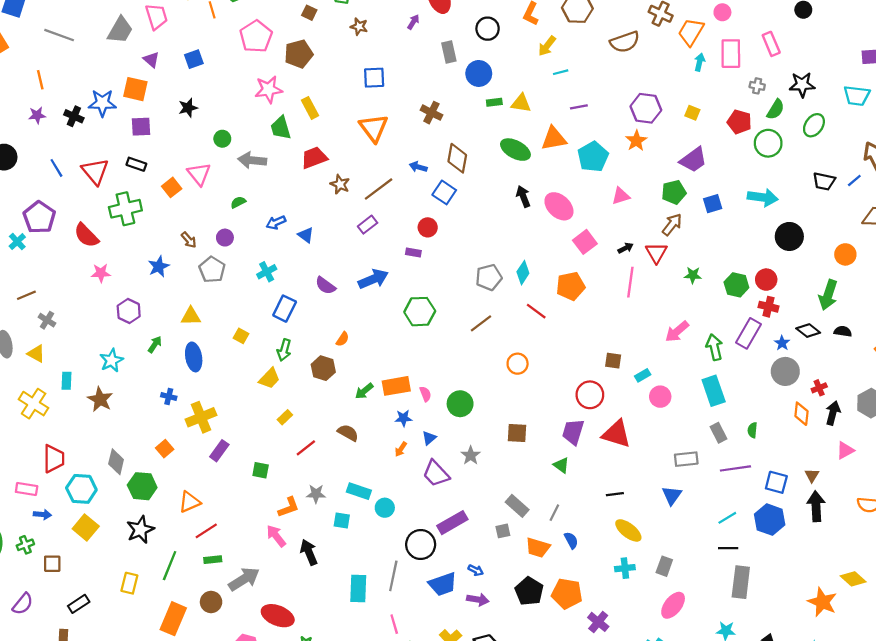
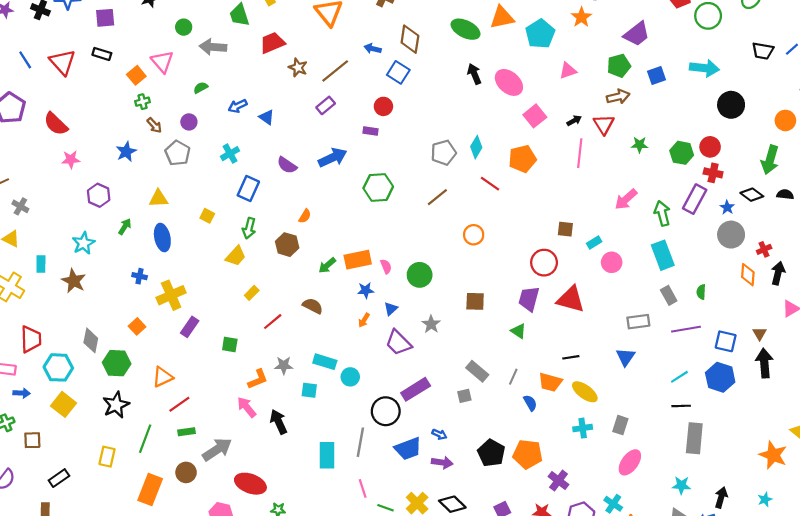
green cross: (125, 209) -> (143, 102), moved, size x0.5
brown arrow: (672, 225) -> (618, 97), turned 40
orange trapezoid: (538, 548) -> (550, 382), moved

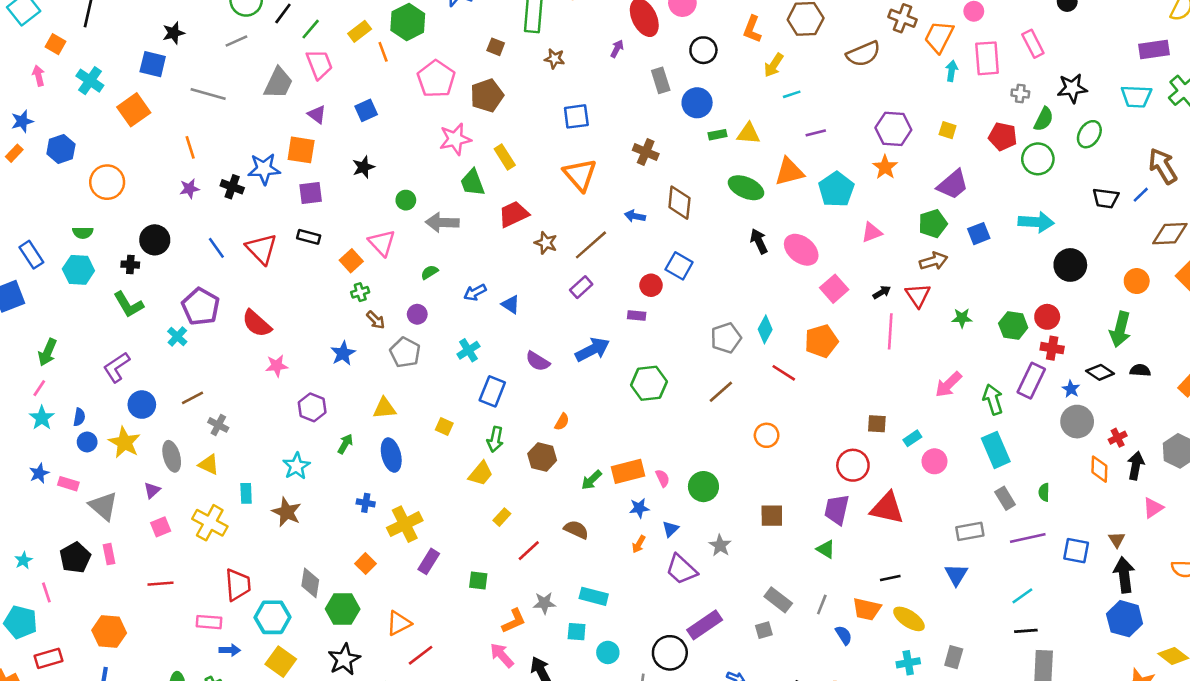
blue square: (398, 72) -> (679, 266), moved
cyan circle: (350, 377) -> (608, 652), moved
blue hexagon: (720, 377) -> (1125, 619), moved

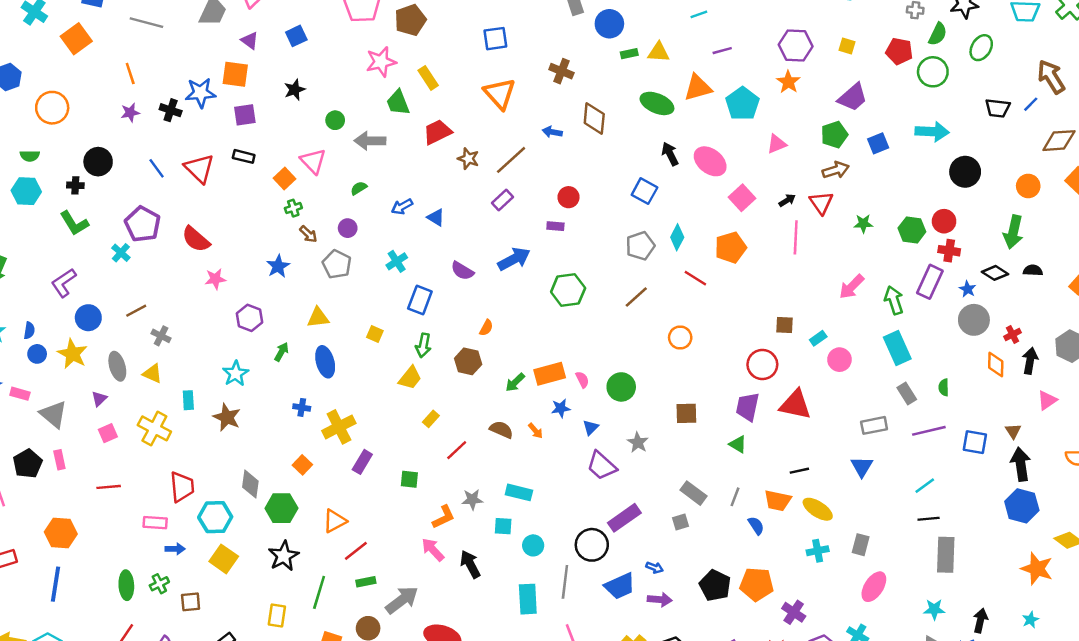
blue square: (679, 266) -> (644, 191), moved
orange arrow: (639, 544) -> (536, 431), moved, turned -70

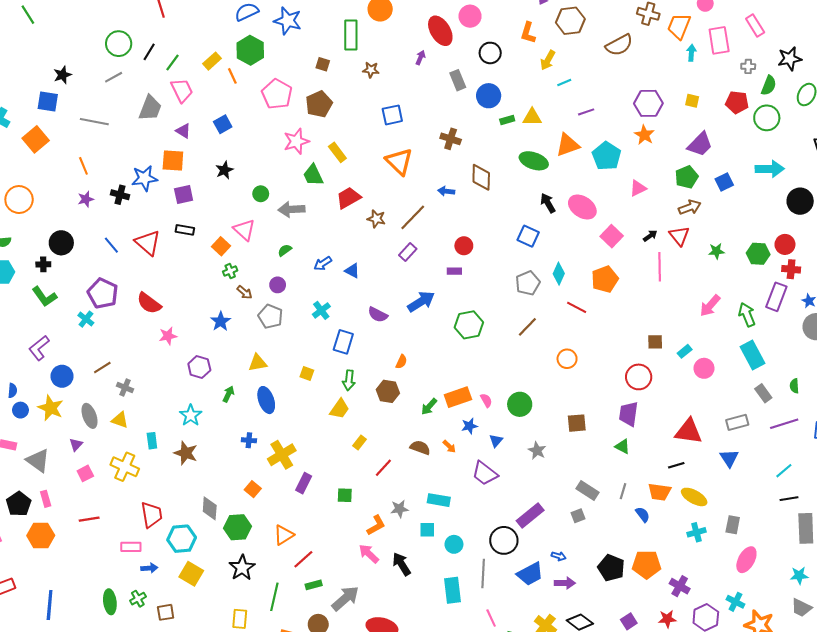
red triangle: (795, 405) -> (689, 431), moved
purple trapezoid: (602, 466) -> (485, 473), moved
orange hexagon: (61, 533) -> (41, 536), moved

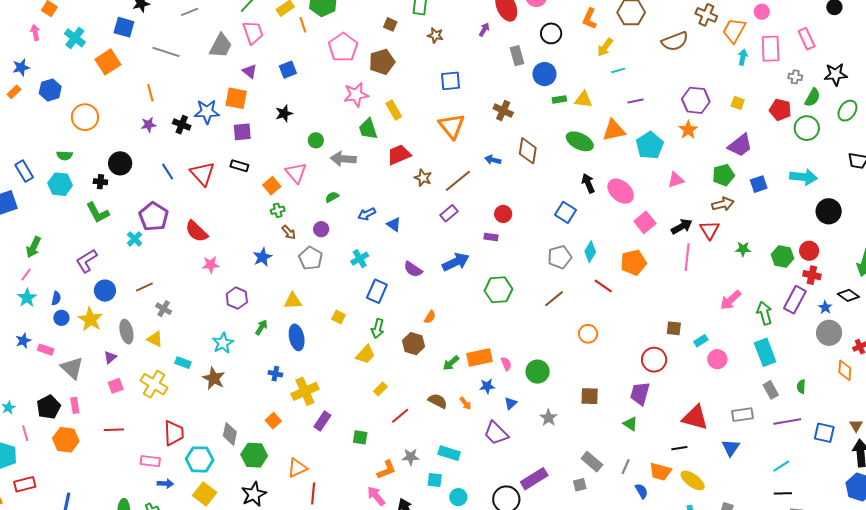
black arrow: (650, 236) -> (682, 227), size x1.5
cyan rectangle: (152, 441) -> (183, 363), turned -70
red line: (303, 559) -> (313, 493), turned -50

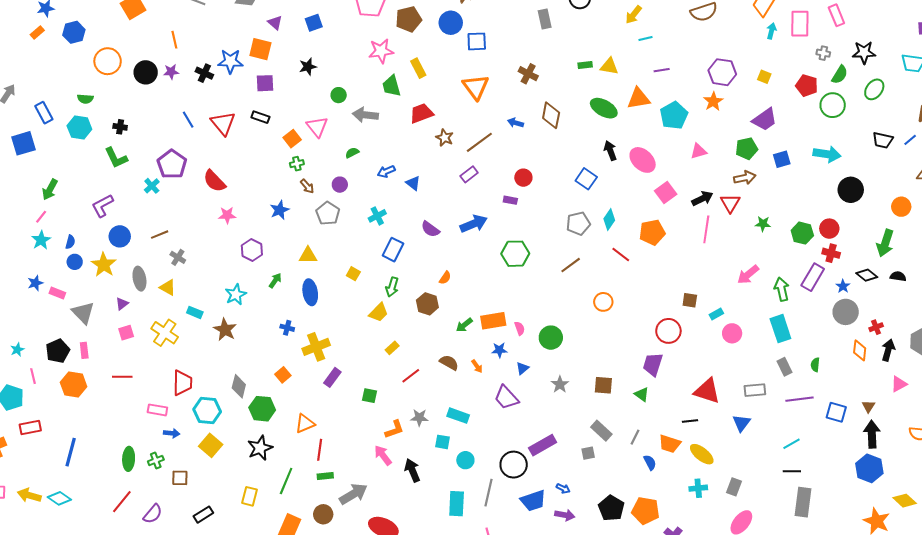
blue circle: (544, 74) -> (451, 23), moved
black circle: (120, 163) -> (146, 72), moved
brown square: (590, 396) -> (603, 385), moved

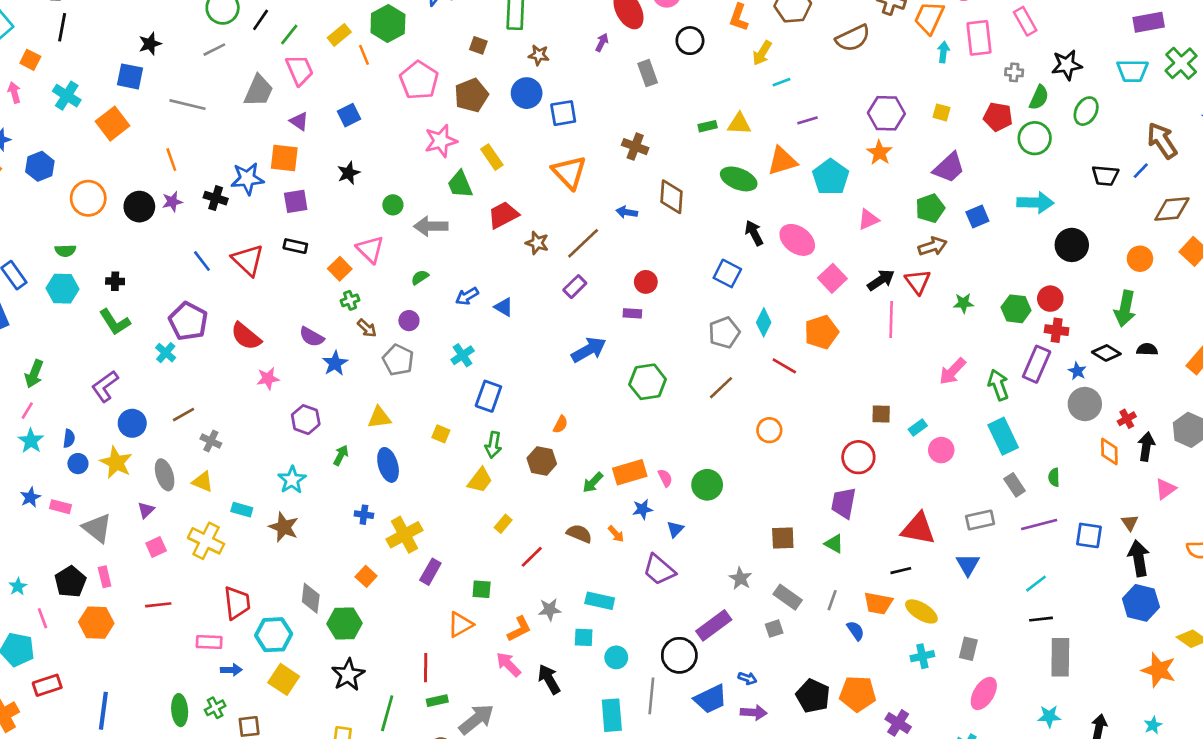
purple semicircle: (430, 229) -> (312, 337), moved
gray star: (560, 384) -> (740, 578), moved
orange triangle: (305, 424) -> (460, 625), moved

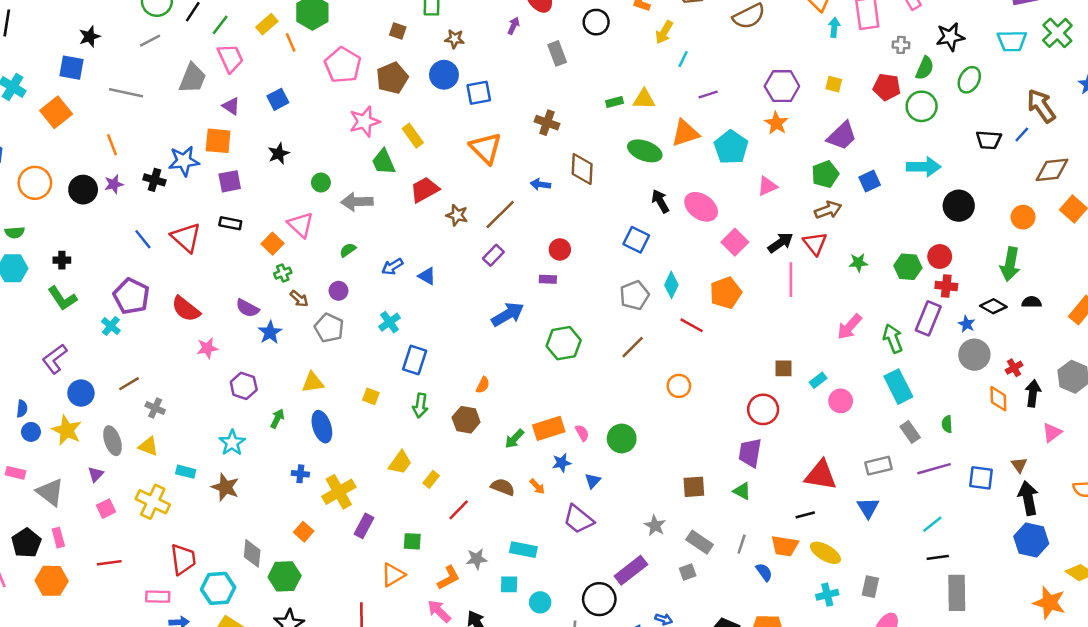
cyan line: (782, 82) -> (683, 59), turned -42
yellow trapezoid: (480, 480) -> (400, 463), moved

